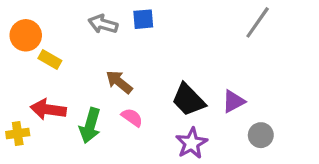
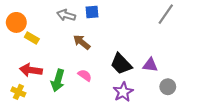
brown arrow: (119, 82) -> (82, 42), moved
purple triangle: (233, 101) -> (150, 65), turned 35
yellow cross: (18, 134) -> (18, 92), moved, turned 32

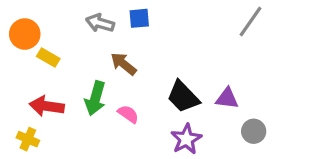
green arrow: (58, 81) -> (95, 98), moved

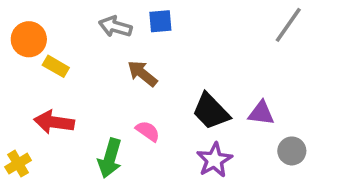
green arrow: (95, 98) -> (110, 158), moved
yellow cross: (28, 139) -> (18, 164), moved, turned 35

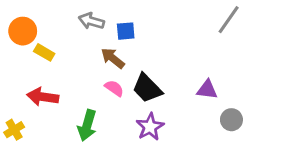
blue square: (160, 21) -> (126, 31), moved
black trapezoid: (211, 111) -> (147, 88), moved
pink semicircle: (148, 131) -> (114, 88), moved
purple star: (214, 160) -> (150, 127), moved

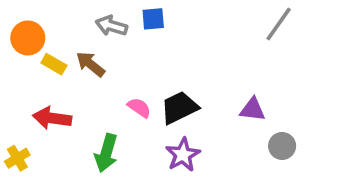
blue square: (126, 31) -> (153, 19), moved
brown arrow: (113, 58) -> (90, 64), moved
black trapezoid: (147, 88) -> (179, 108), turned 108

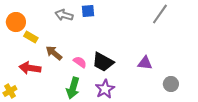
brown arrow: (90, 64) -> (54, 53), moved
black trapezoid: (179, 108) -> (103, 62), turned -125
gray circle: (282, 146) -> (171, 84), moved
green arrow: (106, 153) -> (73, 88), moved

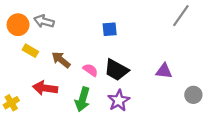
blue square: (88, 11) -> (110, 29), moved
gray arrow: (64, 15) -> (44, 21), moved
yellow rectangle: (31, 37) -> (30, 51), moved
red arrow: (30, 68) -> (45, 88), moved

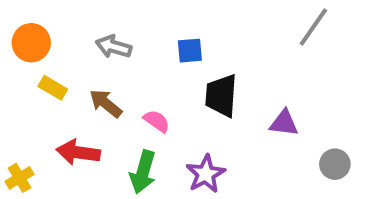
gray arrow: (44, 21) -> (114, 47), moved
black trapezoid: (116, 70) -> (221, 96), moved, turned 65

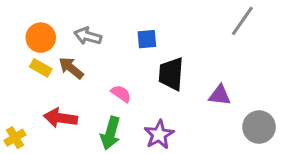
orange circle: (31, 43) -> (41, 38), moved
brown arrow: (106, 103) -> (71, 68), moved
gray circle: (335, 164) -> (259, 127), size x1.4

